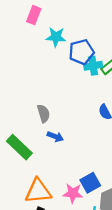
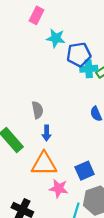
blue arrow: (55, 137) -> (47, 133), turned 64
blue square: (90, 183) -> (85, 171), moved
orange triangle: (38, 191) -> (44, 164), moved

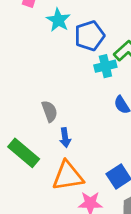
cyan star: (56, 38) -> (58, 20), turned 30
cyan cross: (89, 69) -> (105, 66), moved

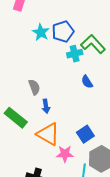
cyan star: (58, 20) -> (41, 32), moved
orange triangle: (68, 176) -> (48, 134), turned 40

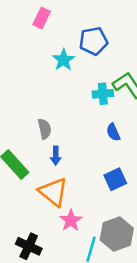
blue pentagon: (63, 32) -> (93, 41), moved
blue square: (85, 134) -> (115, 179), moved
pink star: (65, 154) -> (71, 220), turned 30

